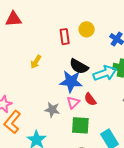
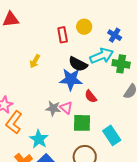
cyan arrow: (105, 73) -> (102, 56), moved
pink triangle: (73, 102) -> (66, 108), moved, turned -32

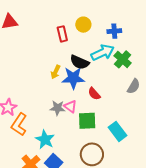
blue cross: (115, 35) -> (114, 31), turned -32
yellow arrow: (35, 61) -> (55, 72), moved
green cross: (121, 64) -> (123, 59), turned 36

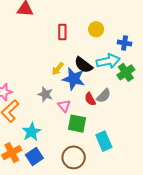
red rectangle: (62, 34) -> (62, 32), moved
gray semicircle: (134, 86) -> (104, 96), moved
gray star: (58, 108) -> (45, 94), moved

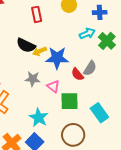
cyan arrow: (108, 61) -> (87, 33), size x0.7
black semicircle: (83, 65) -> (26, 45), moved
yellow arrow: (58, 69) -> (39, 51), turned 40
cyan star: (31, 132) -> (39, 118), moved

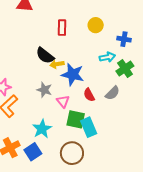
gray semicircle: (90, 68) -> (113, 93), moved
cyan rectangle: (99, 113) -> (89, 127), moved

